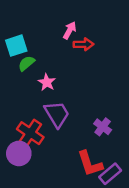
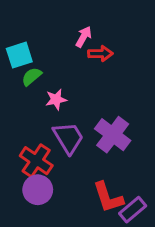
pink star: (47, 82) -> (56, 99), turned 30
purple cross: (103, 127) -> (113, 135), moved, size x1.6
purple circle: (19, 153) -> (38, 190), moved

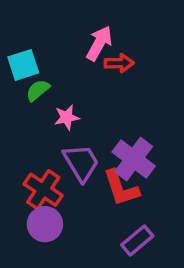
pink arrow: (84, 37) -> (99, 43), size x1.4
red L-shape: (108, 197) -> (121, 188), moved
purple rectangle: (133, 210) -> (137, 240), moved

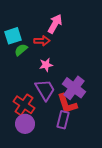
red arrow: (119, 63) -> (42, 41), moved
pink star: (67, 117) -> (46, 65), moved
purple rectangle: (137, 240) -> (63, 120), moved, turned -36

